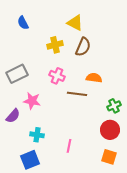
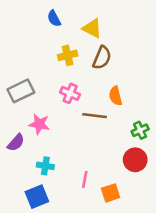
blue semicircle: (23, 23) -> (54, 18), moved
orange semicircle: (94, 78) -> (115, 96), turned -112
orange square: (109, 157) -> (111, 193), moved, turned -35

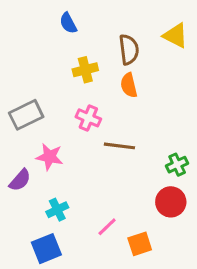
yellow triangle: (92, 28) -> (175, 36), moved
brown semicircle: (102, 58) -> (129, 50), moved, turned -30
orange semicircle: (115, 96) -> (129, 85), moved
cyan cross: (45, 166) -> (57, 210), turned -35
pink line: (85, 179) -> (107, 227), turned 35

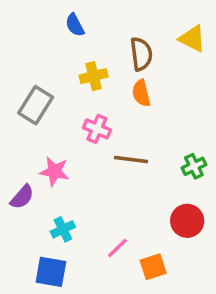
gray rectangle: (26, 115) -> (36, 105), moved, turned -32
green cross: (177, 165) -> (194, 166), moved
blue square: (46, 249) -> (51, 272), turned 32

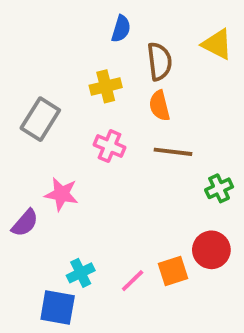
blue semicircle: (75, 25) -> (121, 29), moved, turned -135
brown line: (131, 160) -> (173, 152), moved
cyan cross: (63, 229) -> (81, 273), moved
orange square: (153, 267) -> (173, 271), moved

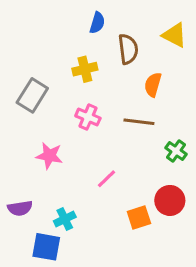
orange semicircle: (159, 106) -> (153, 85), moved, turned 30
green cross: (219, 188) -> (176, 151), turned -30
purple semicircle: (25, 223) -> (20, 208), moved, turned 40
pink line: (133, 281) -> (106, 179), moved

